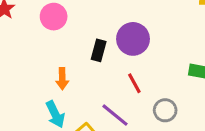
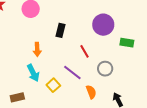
purple circle: (133, 39) -> (103, 25), moved

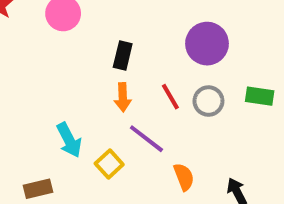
green rectangle: (127, 43) -> (260, 96), moved
orange arrow: (37, 49) -> (123, 97), moved
gray circle: (105, 69) -> (208, 101), moved

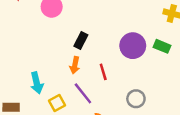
green rectangle: (260, 96) -> (162, 46), moved
gray circle: (208, 101) -> (136, 99), moved

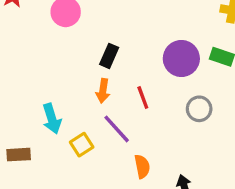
gray circle: (136, 99) -> (199, 109), moved

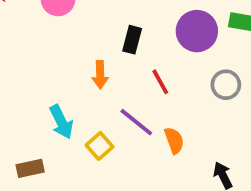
black rectangle: (109, 56) -> (132, 40), moved
orange arrow: (103, 91) -> (100, 75), moved
orange semicircle: (142, 166) -> (174, 140), moved

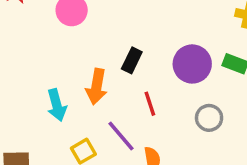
orange arrow: (100, 75) -> (96, 87), size x1.4
cyan arrow: (61, 122) -> (57, 105), moved

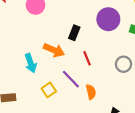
purple circle: (192, 64) -> (108, 19), moved
orange arrow: (96, 87) -> (54, 50), turned -72

